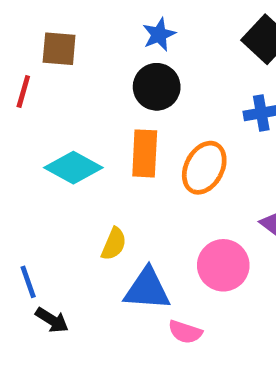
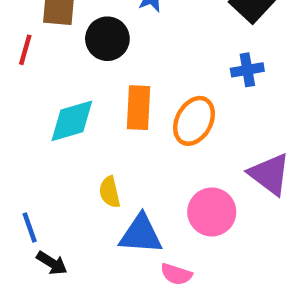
black circle: (157, 87) -> (107, 39), moved
cyan diamond: (73, 168) -> (72, 121), turned -45
yellow semicircle: (114, 244) -> (110, 192), turned 144

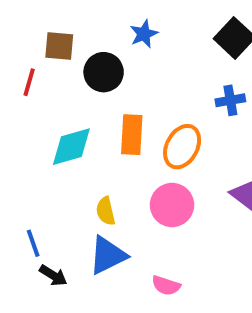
pink circle: (212, 212) -> (172, 205), moved
blue triangle: (141, 234) -> (108, 255), moved, turned -30

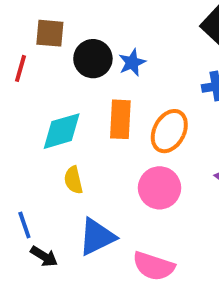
blue star: (144, 34) -> (132, 63), moved
yellow semicircle: (106, 211) -> (73, 180), moved
pink semicircle: (166, 286) -> (154, 266), size x1.5

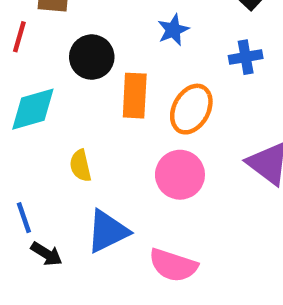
black circle: (93, 59) -> (92, 57), moved
blue star: (132, 63) -> (173, 30), moved
cyan diamond: (62, 131) -> (33, 109), moved

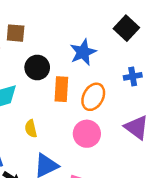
blue star: (173, 30) -> (83, 52), size x1.5
blue cross: (246, 57) -> (133, 76), moved

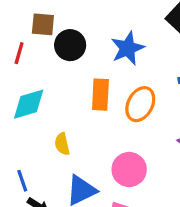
black circle: (37, 67) -> (70, 45), moved
pink circle: (87, 134) -> (129, 170), moved

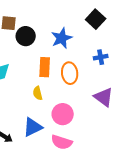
orange ellipse: (140, 104) -> (70, 73), turned -35
yellow semicircle: (62, 144) -> (38, 93), moved

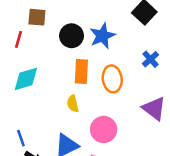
black circle: (26, 36) -> (72, 36), moved
blue cross: (101, 57) -> (150, 59), turned -32

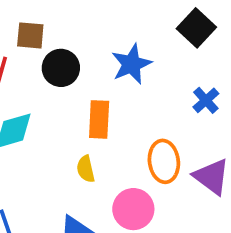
black circle: (72, 36) -> (61, 68), moved
orange ellipse: (112, 79) -> (164, 161), moved

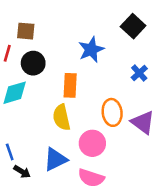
black circle: (61, 68) -> (33, 63), moved
yellow semicircle: (86, 169) -> (62, 117), size x1.5

